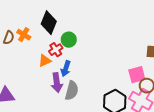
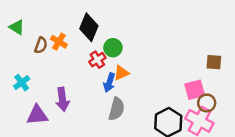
orange triangle: (45, 61) -> (121, 73), moved
purple arrow: (57, 83) -> (62, 99), moved

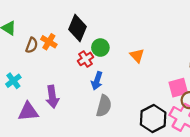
orange triangle: (121, 73) -> (137, 56), moved, turned -49

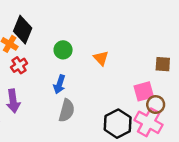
black diamond: (77, 28) -> (23, 30), moved
red cross: (86, 59) -> (19, 65), moved

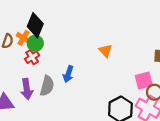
green circle: (63, 50) -> (35, 43), moved
gray semicircle: (67, 110) -> (47, 86), moved

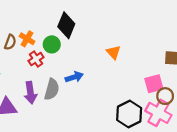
black diamond: (35, 25) -> (66, 25), moved
green circle: (35, 43) -> (52, 44), moved
blue arrow: (68, 74) -> (74, 77), turned -126

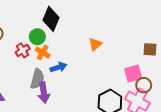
orange cross: (27, 39) -> (43, 53), moved
orange triangle: (113, 52) -> (95, 44), turned 32
purple arrow: (30, 93) -> (44, 93), moved

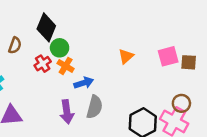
black diamond: (51, 19) -> (46, 27), moved
pink square: (133, 74) -> (168, 56), moved
gray semicircle: (37, 79) -> (95, 107), moved

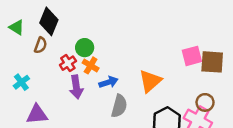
black diamond: (46, 27) -> (49, 21), moved
orange triangle: (126, 56) -> (150, 81), moved, size x1.5
brown square: (189, 62) -> (212, 62), size x1.5
purple arrow: (67, 112) -> (76, 87), moved

